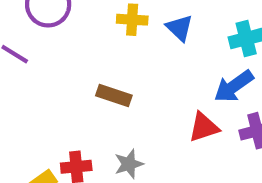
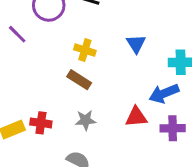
yellow cross: (132, 20) -> (85, 50), moved
gray star: (129, 164) -> (85, 120), moved

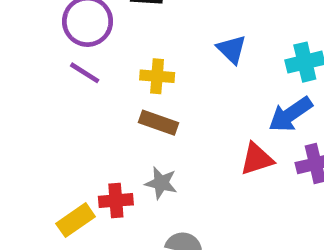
purple line: (17, 34) -> (85, 73), moved
gray star: (85, 120) -> (161, 183), moved, turned 30

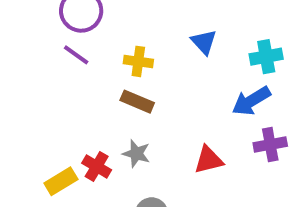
red triangle: (257, 159) -> (209, 160), moved
red cross: (116, 201) -> (97, 166), turned 32

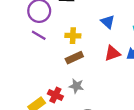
brown rectangle: (137, 102) -> (74, 58), turned -42
red triangle: (209, 160) -> (112, 53), moved

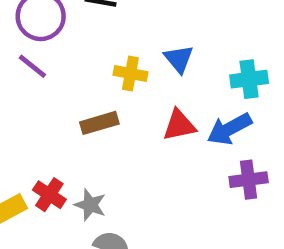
yellow cross: (73, 36) -> (130, 74), moved
gray star: (76, 86) -> (90, 205), moved

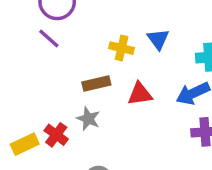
red triangle: (179, 125) -> (140, 94), moved
gray star: (90, 205) -> (88, 119), moved

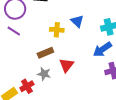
red triangle: (140, 94) -> (66, 65), moved, turned -35
red cross: (56, 135) -> (27, 86), turned 32

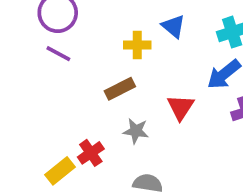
red triangle: (66, 65) -> (181, 107), moved
gray star: (44, 74) -> (136, 131), moved

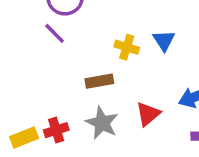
gray star: (136, 131) -> (102, 123), size x1.4

